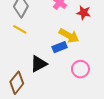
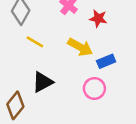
yellow line: (20, 29) -> (35, 42), moved
blue rectangle: (60, 47) -> (106, 61), moved

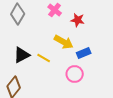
yellow line: (35, 42) -> (44, 58), moved
black triangle: (43, 82) -> (22, 55), moved

